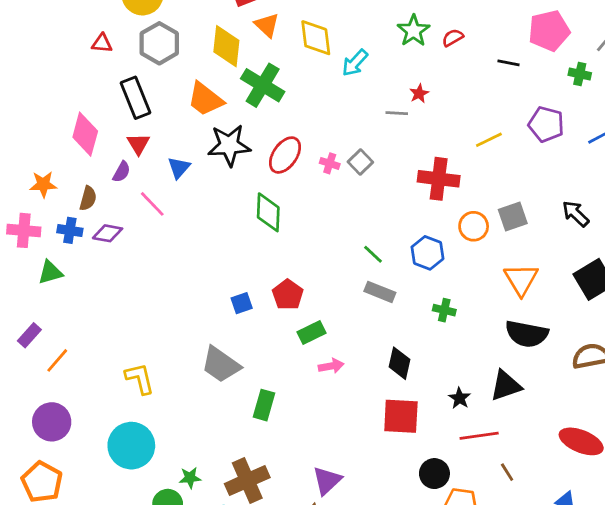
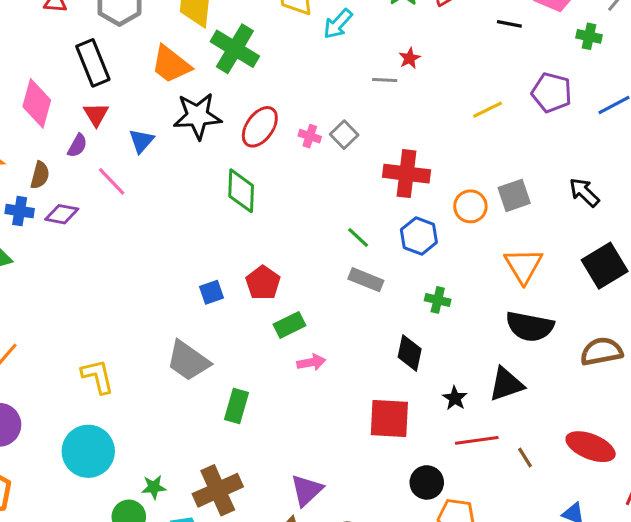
red cross: (439, 179) -> (406, 174), moved
black diamond: (400, 363) -> (410, 353), moved
brown line: (507, 472) -> (525, 458), moved

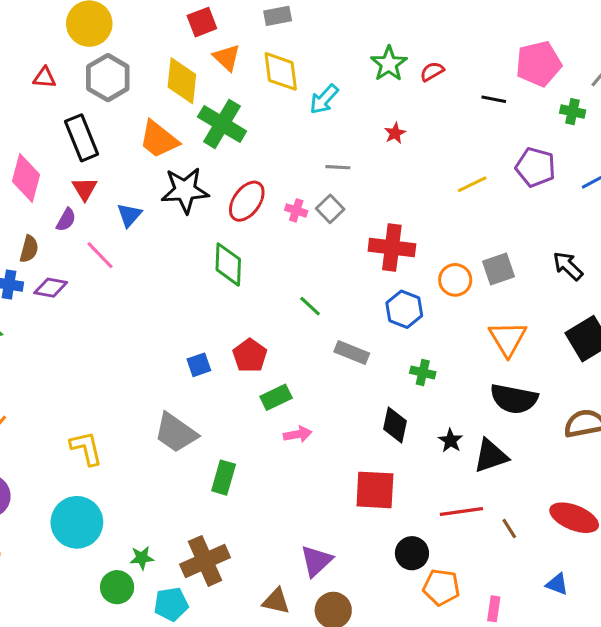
gray line: (385, 80) -> (338, 167), moved
green line: (358, 238) -> (310, 306), moved
black star: (455, 398) -> (451, 440), moved
purple triangle: (307, 490) -> (316, 561), moved

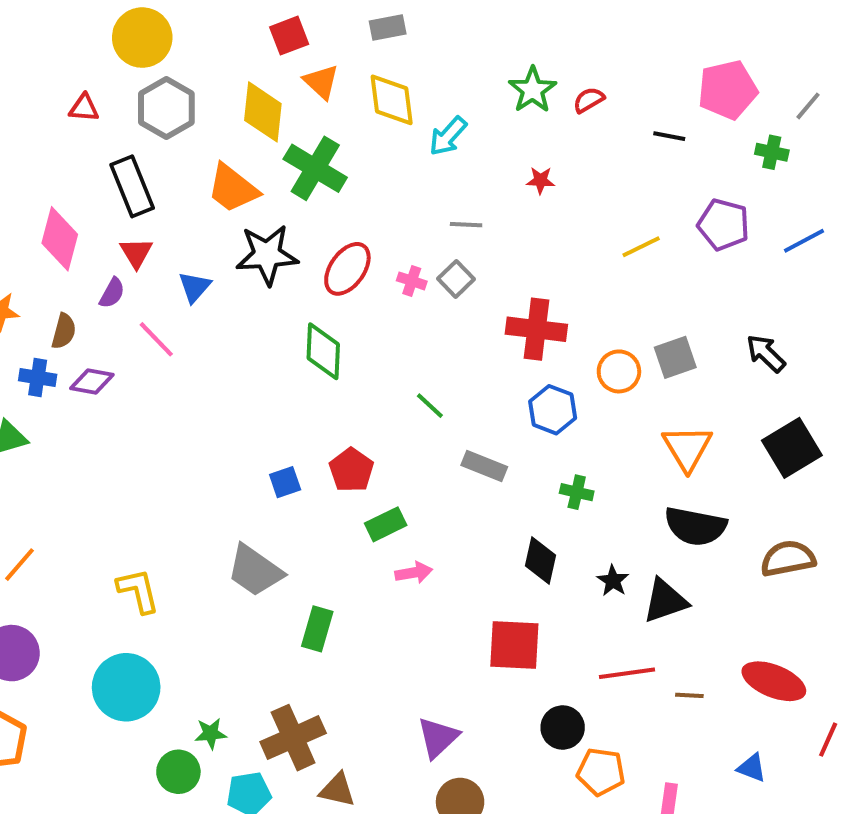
red star: (395, 133) -> (540, 180), turned 30
brown line: (509, 529) -> (689, 695), turned -55
brown triangle: (276, 601) -> (337, 790), moved

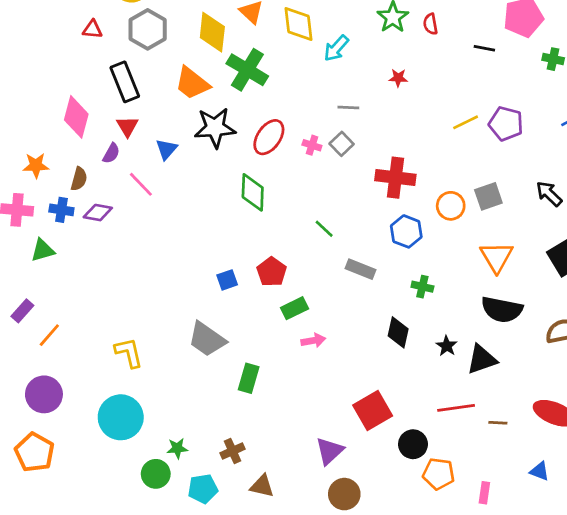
red semicircle: (589, 100) -> (431, 24), turned -70
purple pentagon: (724, 225) -> (506, 124), moved
red square: (514, 645) -> (373, 411), moved, turned -33
brown cross: (293, 738) -> (233, 451), size x0.6

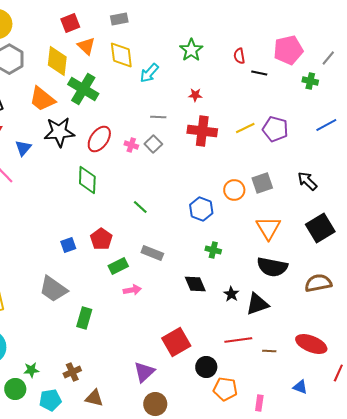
red semicircle: (431, 24) -> (239, 56), moved
red cross: (395, 178) -> (202, 131), moved
gray rectangle: (360, 269) -> (152, 253), moved
black diamond: (398, 332) -> (195, 284), turned -35

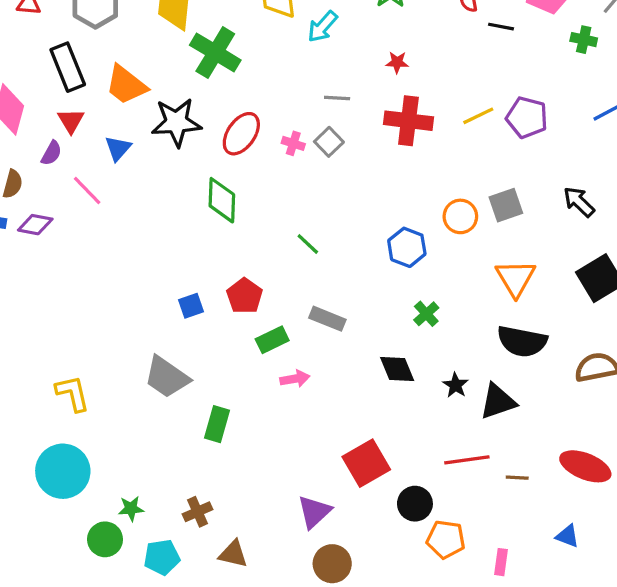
orange trapezoid: (42, 99) -> (126, 85), moved
green cross: (213, 250) -> (426, 314), turned 35

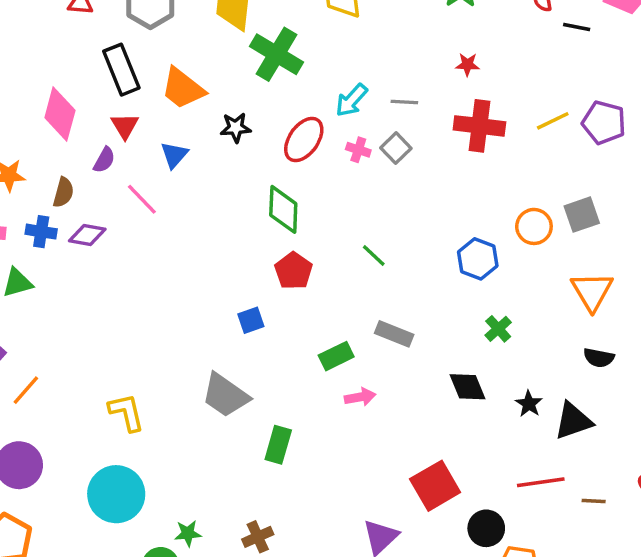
cyan arrow: (322, 27) -> (352, 100), moved
black star: (176, 122) -> (236, 128), size x0.6
red pentagon: (245, 296) -> (294, 271), moved
black semicircle: (522, 341) -> (599, 358), size x0.6

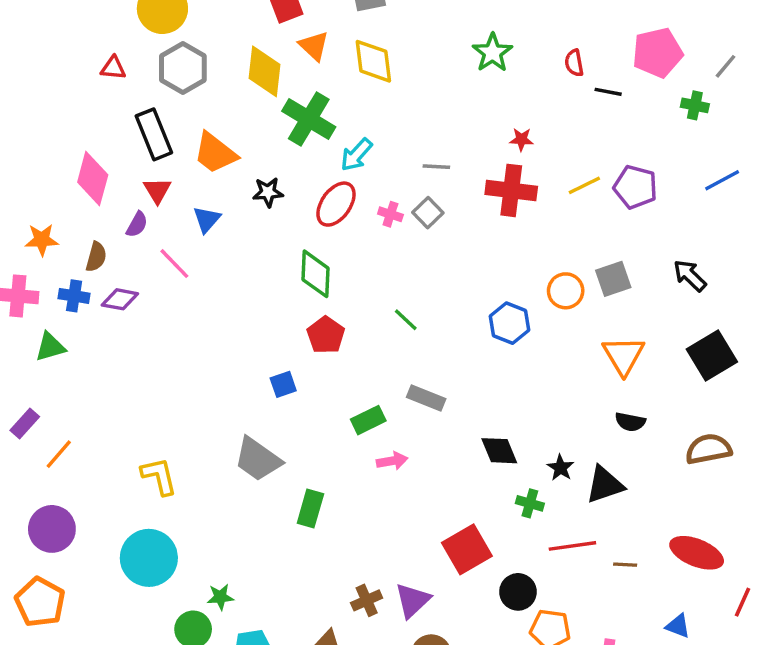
red star: (467, 64) -> (521, 139), moved
cyan arrow: (352, 100) -> (356, 155), moved
green cross: (498, 329) -> (530, 503), moved, turned -32
brown cross: (258, 537) -> (367, 600), moved

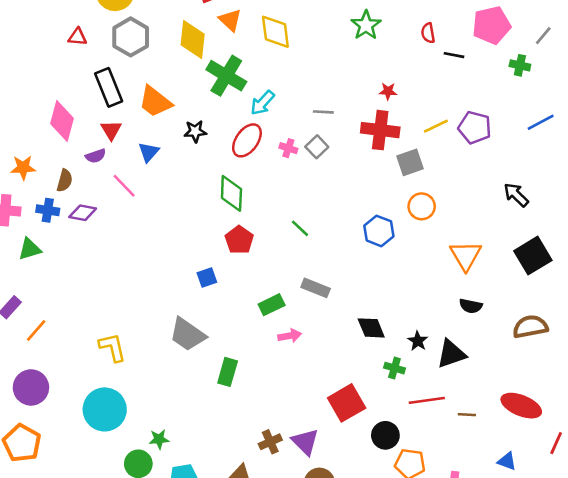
purple semicircle: (137, 224) -> (96, 156), turned 42
gray square: (613, 279) -> (410, 162), moved
purple triangle: (413, 600) -> (305, 442), turned -32

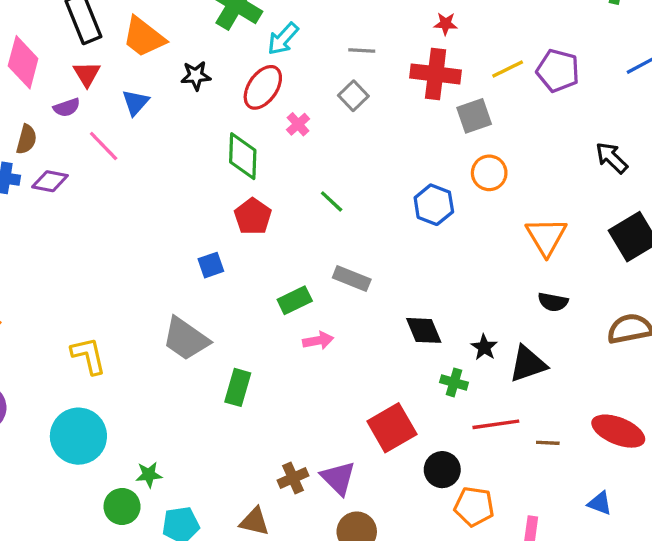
pink cross: (288, 148) -> (298, 124), moved, turned 30

